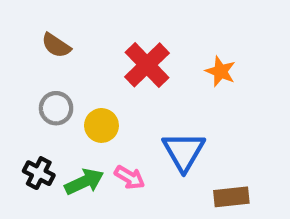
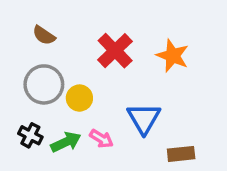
orange star: (220, 71) -> (173, 56), size x1.4
gray circle: (56, 108) -> (44, 84), size x1.5

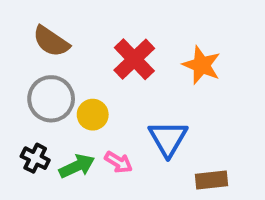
brown semicircle: (44, 35) -> (51, 41), size x1.4

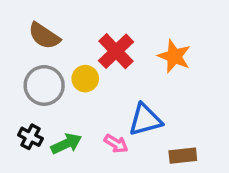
yellow circle: (93, 115) -> (85, 79), moved
blue triangle: (168, 138) -> (145, 120), turned 45
pink arrow: (118, 162) -> (116, 144), moved

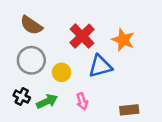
yellow circle: (85, 79) -> (62, 72), moved
blue triangle: (145, 120) -> (100, 66), moved
pink arrow: (116, 144) -> (82, 101), turned 42

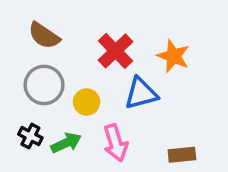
pink arrow: (82, 101) -> (116, 143), size x1.5

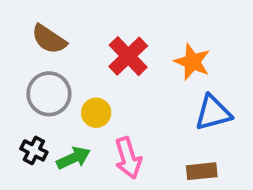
blue triangle: (141, 93) -> (213, 113), moved

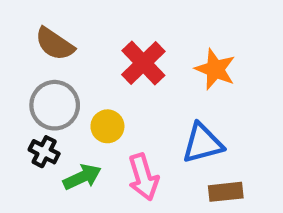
blue triangle: (213, 113) -> (203, 143), moved
black cross: (34, 150) -> (44, 152), moved

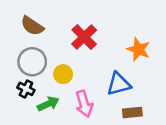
orange star: (215, 69) -> (139, 49), moved

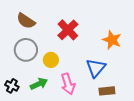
blue triangle: (119, 84) -> (96, 68), turned -35
black cross: (26, 89) -> (12, 86), moved

